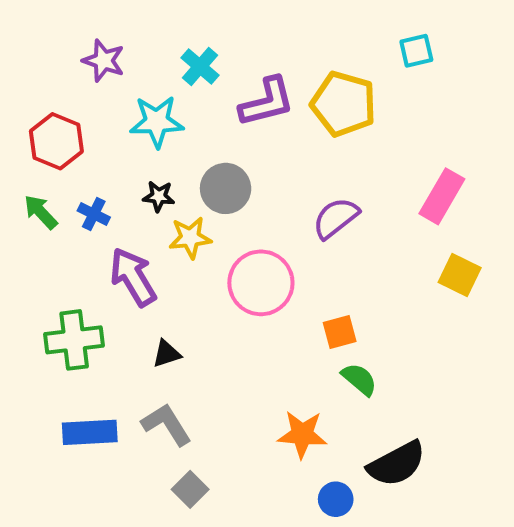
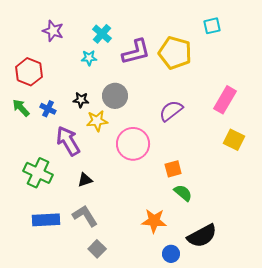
cyan star: (157, 122) -> (89, 58), moved, size x0.6
green cross: (74, 340) -> (38, 173), turned 32

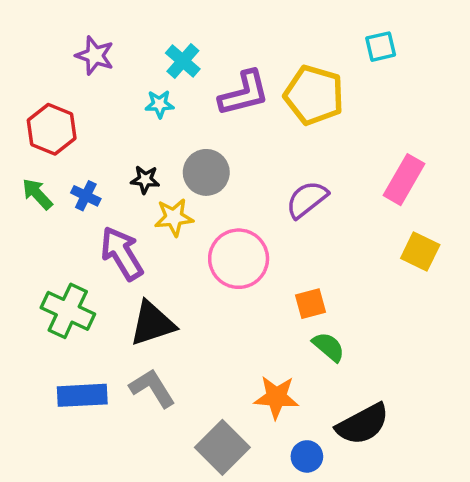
black triangle: (85, 180) -> (152, 323), size x1.8
gray square: (97, 249) -> (222, 447), moved, size x1.6

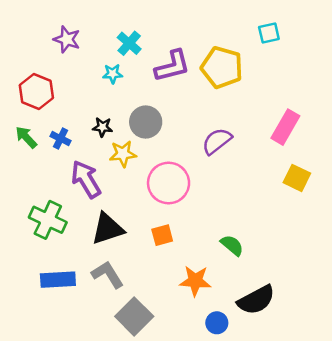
orange square: (311, 304) -> (162, 235), moved
gray square: (222, 447) -> (134, 316), moved

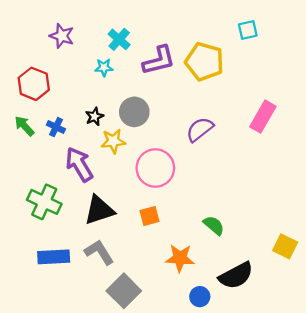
black star: (102, 127) -> (95, 117), turned -30
yellow square: (297, 178) -> (285, 246), moved

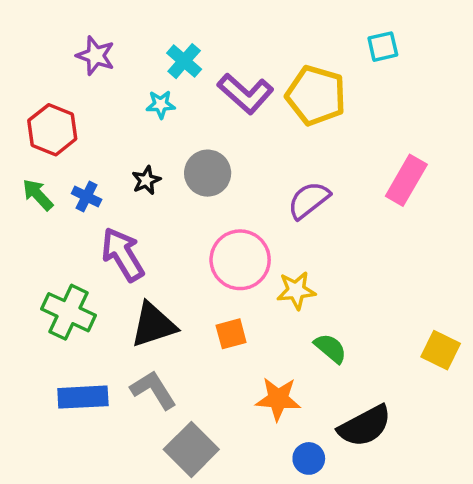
purple L-shape: (159, 60) -> (246, 94), turned 56
yellow star: (113, 141) -> (296, 290), moved
yellow square: (285, 246) -> (441, 350), moved

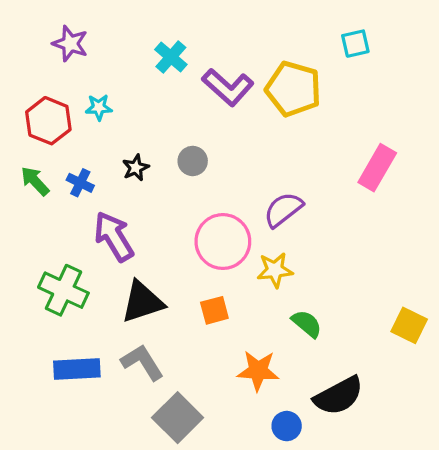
purple star: (96, 56) -> (70, 44), moved
cyan star: (161, 104) -> (99, 107), moved
gray circle: (208, 173) -> (193, 161), size x0.7
purple semicircle: (309, 200) -> (283, 210), moved

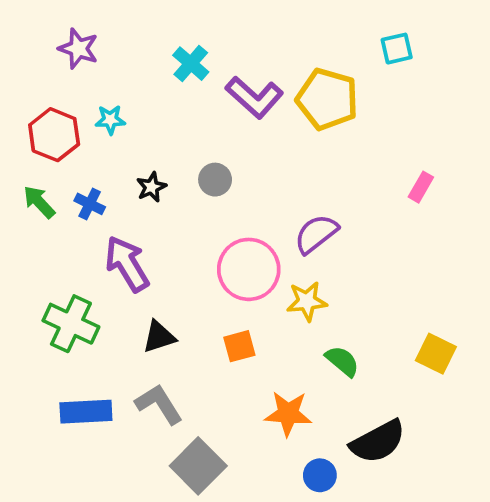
pink rectangle: (377, 168) -> (421, 187), size x0.6
black triangle: (142, 302) -> (159, 337), size x0.7
yellow square: (409, 325) -> (436, 354), moved

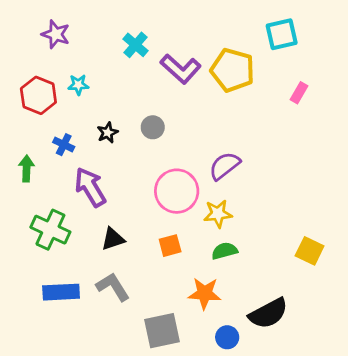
cyan square: (397, 49) -> (282, 34), size x1.4
pink rectangle: (421, 187) -> (299, 93), moved
green arrow: (39, 202) -> (26, 168), moved, turned 45
green semicircle: (342, 361) -> (225, 251), moved, turned -55
gray square: (198, 466) -> (162, 331), moved, turned 33

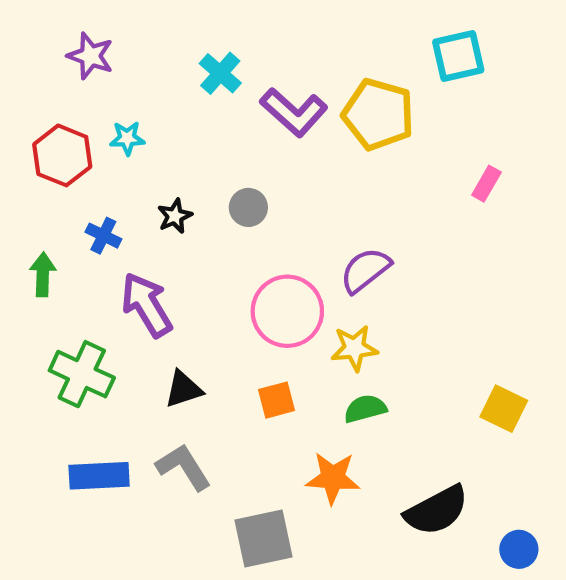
pink rectangle: (299, 93) -> (486, 184), moved
blue circle: (227, 337) -> (519, 549), moved

